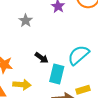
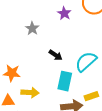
black arrow: (42, 58) -> (56, 55), moved

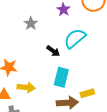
cyan semicircle: (86, 62) -> (75, 38), moved

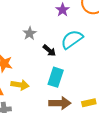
gray star: (31, 23) -> (30, 33), moved
yellow rectangle: (87, 93) -> (89, 103), moved

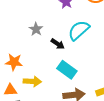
cyan rectangle: (56, 77) -> (67, 70), turned -66

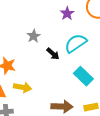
cyan rectangle: (67, 70) -> (83, 76), moved

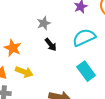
black arrow: (53, 54) -> (51, 45), moved

